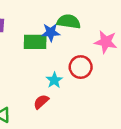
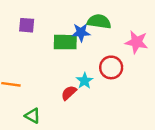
red semicircle: (41, 102) -> (69, 93), moved

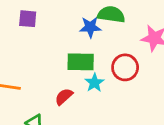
green rectangle: (65, 42) -> (81, 62), moved
red semicircle: (69, 93) -> (64, 97), moved

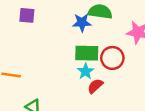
green rectangle: (81, 62) -> (87, 53), moved
red semicircle: (64, 97) -> (95, 86), moved

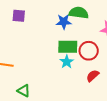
red semicircle: (95, 86) -> (93, 76), moved

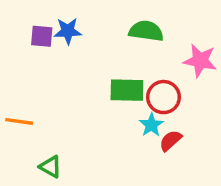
blue star: (64, 22) -> (68, 31), moved
cyan star: (67, 62) -> (151, 125), moved

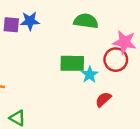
red circle: (164, 97) -> (116, 60), moved
cyan star: (151, 125) -> (90, 75), moved

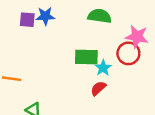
red semicircle: (103, 99) -> (98, 88), moved

